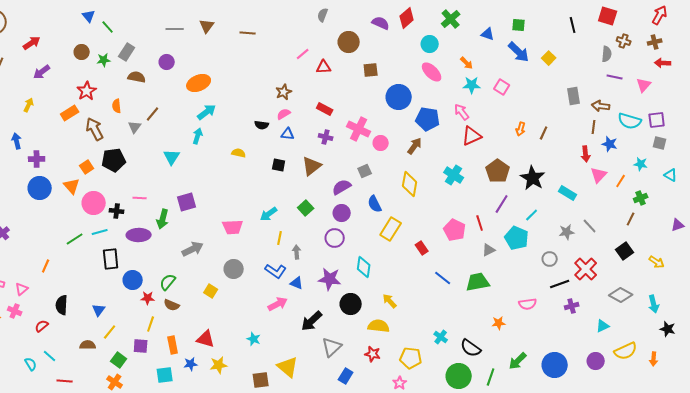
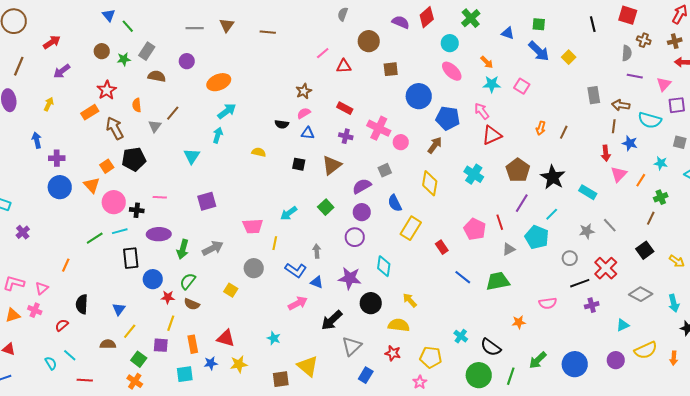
purple square: (657, 120) -> (677, 105), moved
green arrow: (163, 219) -> (183, 249), moved
yellow line: (280, 238) -> (275, 243), moved

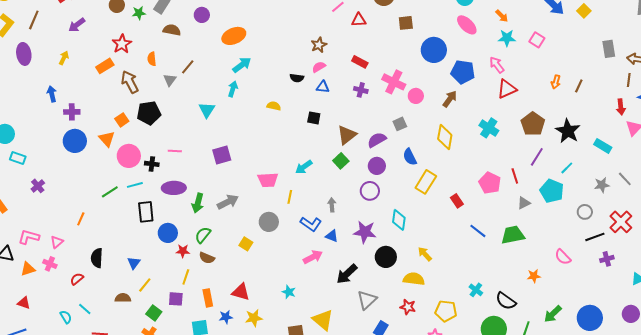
brown triangle: (332, 165) -> (347, 135), moved
pink semicircle: (548, 303) -> (563, 257), turned 54

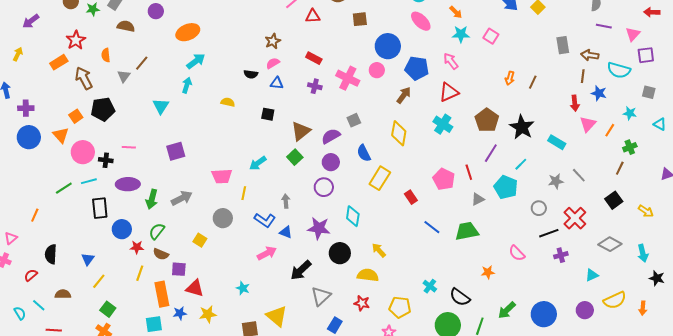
red triangle: (507, 89) -> (449, 92), moved
pink circle: (416, 96) -> (377, 70), moved
brown semicircle: (123, 298) -> (63, 294), moved
orange rectangle: (208, 298) -> (162, 294), size x1.4
purple square: (176, 299) -> (179, 269), moved

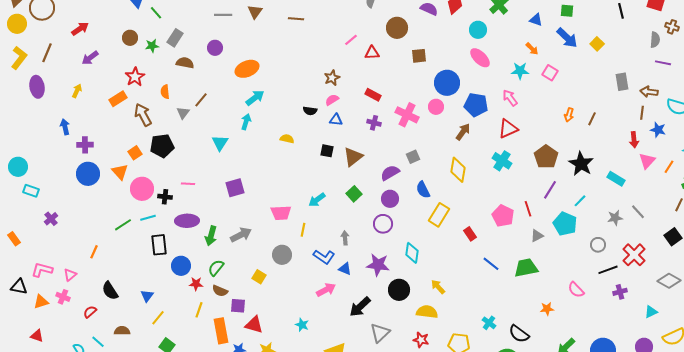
orange arrow: (456, 12) -> (532, 49), moved
brown triangle: (301, 131) -> (353, 157), moved
black semicircle: (51, 254) -> (110, 291), turned -36

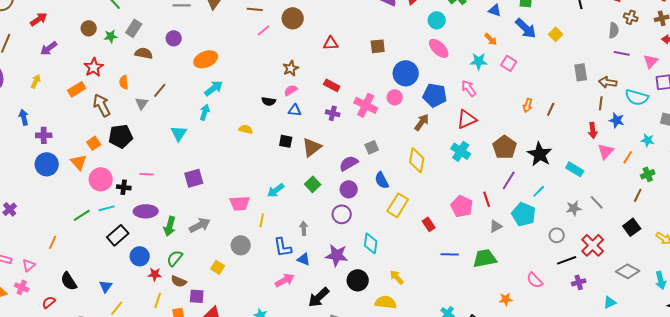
brown circle: (397, 28) -> (293, 18), moved
pink line: (351, 40) -> (264, 30), moved
black rectangle: (159, 245) -> (118, 235), turned 55
blue L-shape: (324, 257) -> (283, 247), turned 45
blue line: (491, 264) -> (450, 254), turned -36

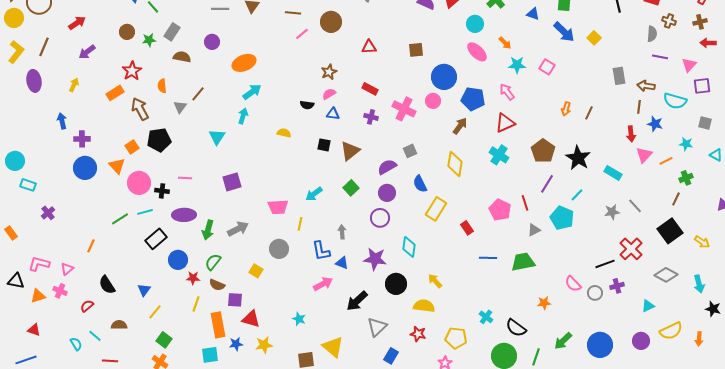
orange arrow: (491, 39) -> (505, 43), moved
orange line: (628, 157) -> (666, 161), turned 32
black square: (632, 227) -> (670, 231), size x1.4
gray circle: (557, 235) -> (595, 293), moved

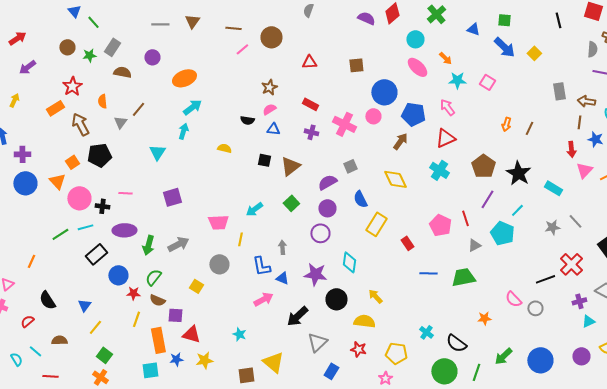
yellow diamond: (455, 164) -> (395, 179), turned -35
purple cross: (617, 286) -> (579, 301), moved

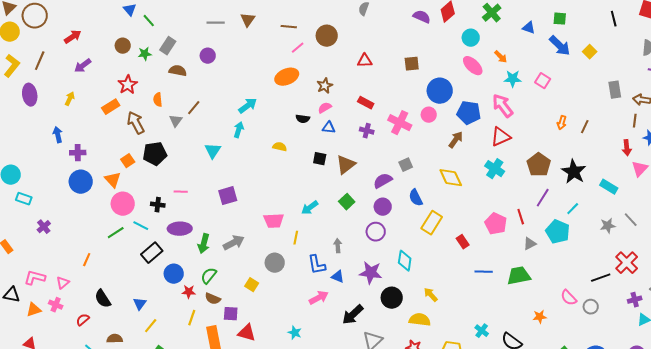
orange ellipse: (184, 78) -> (287, 77), moved
pink arrow: (447, 107) -> (503, 106), size x1.4
pink circle: (79, 198) -> (123, 204), moved
cyan line: (85, 227) -> (141, 226), turned 42

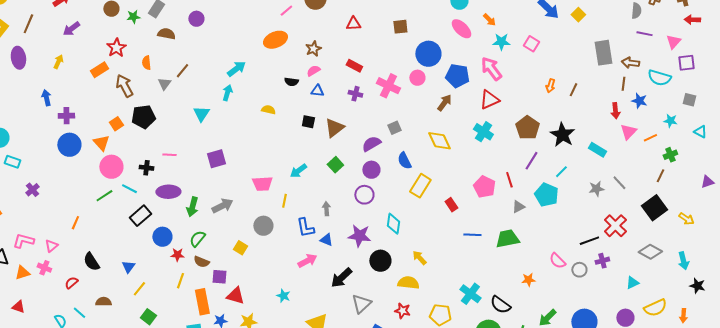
gray rectangle: (615, 90) -> (603, 53), size x1.4
purple cross: (635, 300) -> (602, 261), moved
cyan cross: (482, 331) -> (470, 294), size x1.5

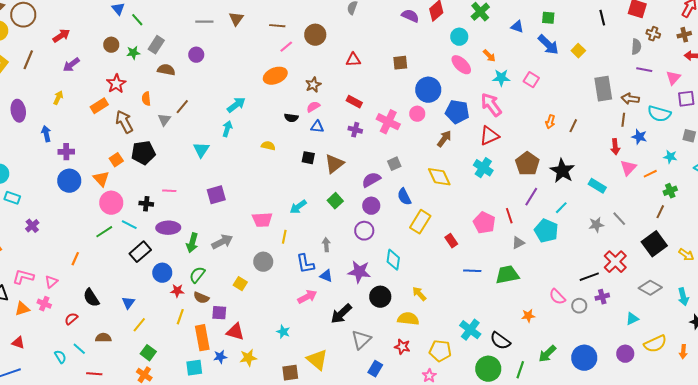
purple ellipse: (18, 58) -> (18, 111), moved

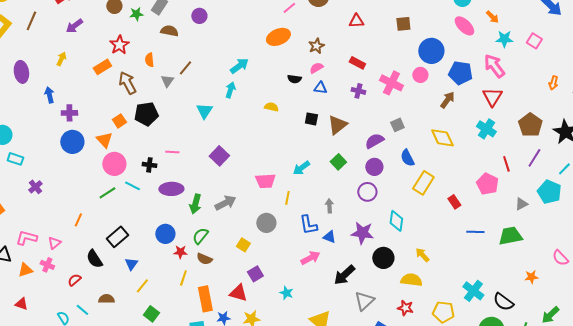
red triangle: (489, 136) -> (492, 97), turned -35
purple square: (216, 195) -> (219, 156), turned -30
red line: (509, 216) -> (506, 164), moved
black rectangle: (140, 252) -> (117, 237), moved
purple square: (219, 313) -> (255, 274), moved, turned -35

